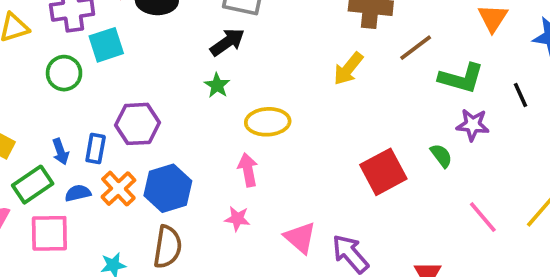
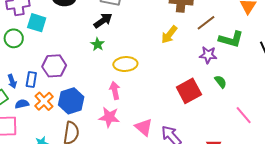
cyan square: (106, 45) -> (37, 23), turned 36
purple star: (473, 125) -> (208, 55), moved
pink star: (237, 219) -> (109, 117), size x1.5

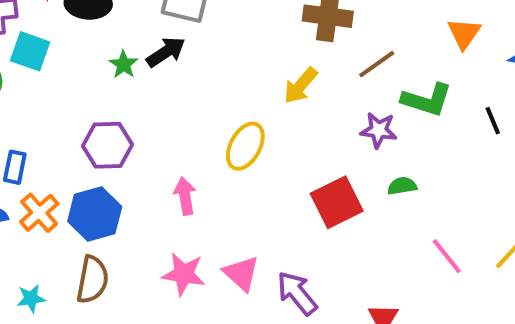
green star: (98, 44) -> (124, 64), moved
yellow ellipse: (125, 64) -> (245, 146), moved, turned -60
purple hexagon: (54, 66) -> (107, 145), moved
green semicircle: (221, 82) -> (402, 186), turned -64
pink star: (109, 117) -> (184, 274), moved

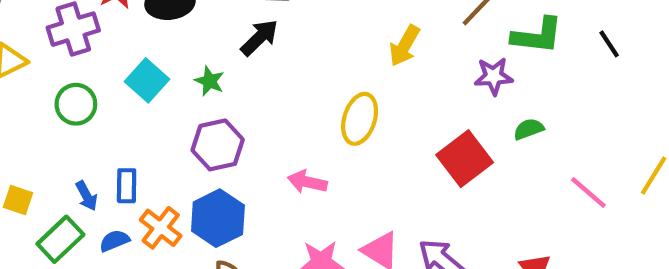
cyan square: (30, 51) -> (147, 80), moved, turned 33
green star: (124, 64) -> (210, 81), moved
pink arrow: (185, 196) -> (307, 182), turned -57

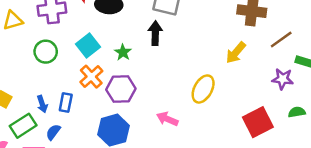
black arrow: (259, 38) -> (155, 33), turned -55
orange cross: (161, 228) -> (91, 77), moved
blue semicircle: (114, 241) -> (53, 132), turned -42

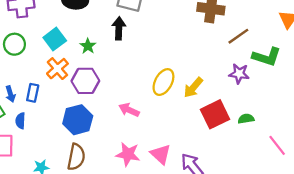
yellow arrow: (236, 53) -> (193, 88), moved
green semicircle: (297, 112) -> (246, 119), moved
blue semicircle: (53, 132) -> (20, 121), turned -35

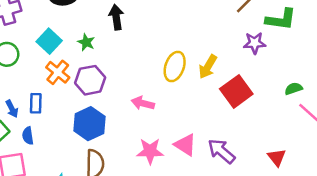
green semicircle: (246, 119) -> (293, 89), moved

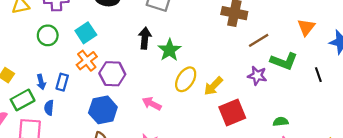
black arrow: (116, 17) -> (145, 38), moved
green star: (86, 42) -> (169, 50), moved, size x1.5

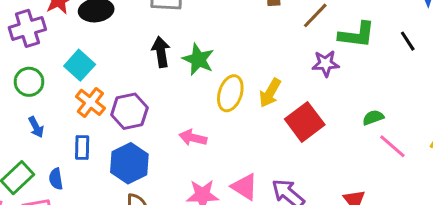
blue arrow: (41, 82) -> (36, 127), moved
blue rectangle: (62, 82) -> (82, 147), moved

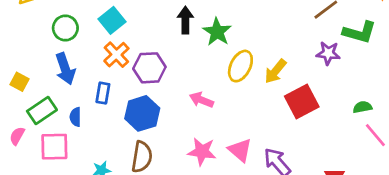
blue arrow: (36, 127) -> (65, 69), size x1.6

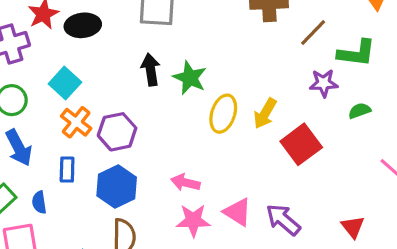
pink arrow: (201, 100) -> (185, 183), moved
green semicircle: (362, 107) -> (360, 111), moved

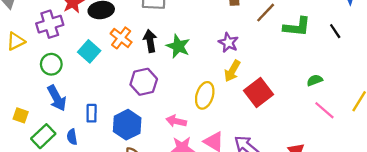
purple star: (324, 83) -> (228, 43), moved, turned 30
green semicircle: (360, 111) -> (315, 80), moved
yellow ellipse: (223, 114) -> (205, 95), moved
orange cross: (76, 122) -> (121, 38), moved
purple hexagon: (117, 132) -> (144, 82), moved

